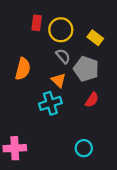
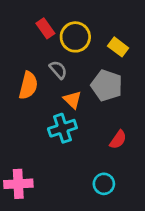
red rectangle: (37, 23) -> (45, 28), turned -42
gray semicircle: (63, 56) -> (58, 70), moved
red semicircle: (92, 100) -> (118, 140), moved

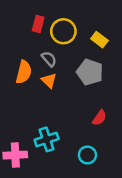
red rectangle: (45, 28) -> (38, 24), turned 49
orange triangle: (72, 100) -> (49, 81), moved
cyan cross: (62, 128) -> (47, 139), moved

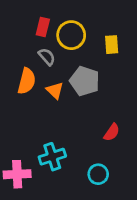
yellow rectangle: (99, 40) -> (112, 45), turned 49
gray semicircle: (49, 59) -> (47, 57), moved
gray pentagon: (90, 72) -> (85, 81), moved

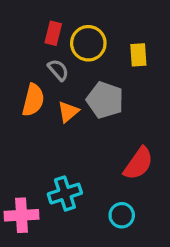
orange triangle: (55, 90) -> (68, 112), turned 36
red semicircle: (112, 132) -> (138, 163), size x1.5

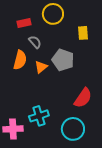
red rectangle: (53, 33) -> (24, 23), moved, turned 64
yellow circle: (88, 43) -> (53, 14), moved
cyan circle: (122, 215) -> (73, 129), size x1.5

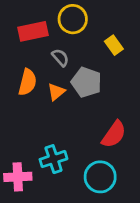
red rectangle: (24, 23) -> (33, 31), size x1.5
yellow rectangle: (83, 33) -> (114, 45), turned -32
gray semicircle: (35, 42) -> (60, 58), moved

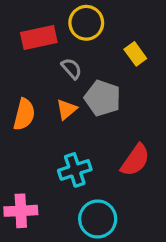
orange semicircle: (27, 82) -> (24, 114), moved
cyan cross: (54, 159) -> (75, 170), moved
cyan circle: (100, 177) -> (98, 219), moved

